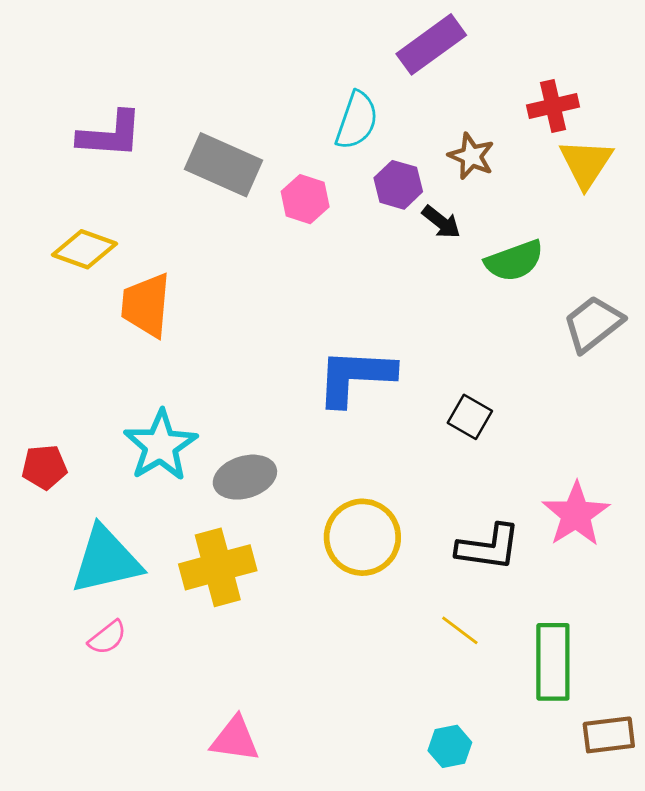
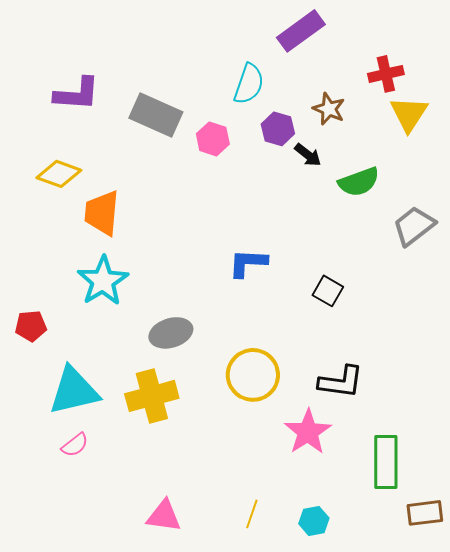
blue L-shape: (355, 377) -> (248, 263), size x0.7
cyan star: (160, 446) -> (103, 281), moved
pink star: (576, 514) -> (308, 432), moved
yellow line: (460, 630) -> (252, 514), moved, turned 72

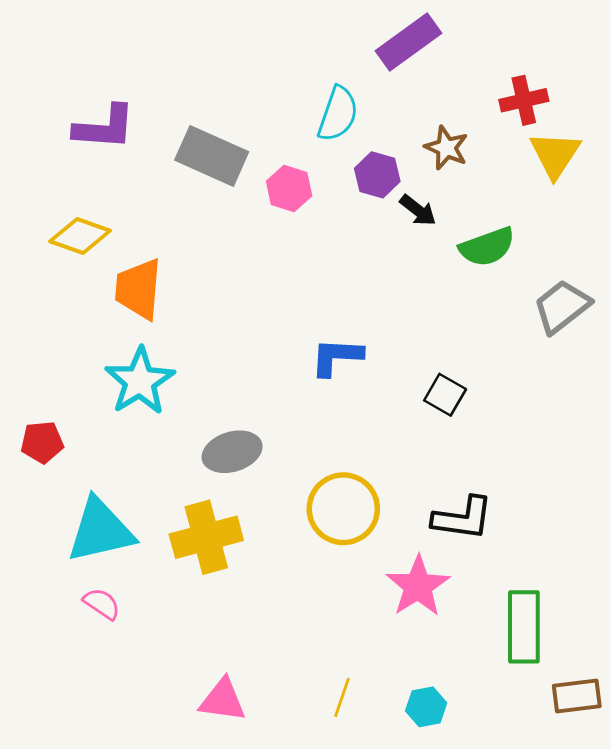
pink semicircle: (75, 445) -> (102, 604), turned -108

